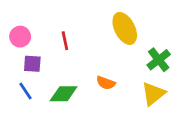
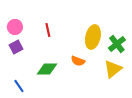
yellow ellipse: (125, 28) -> (93, 37), moved, turned 40
purple square: (32, 64) -> (16, 47), moved, turned -32
blue line: (26, 91) -> (19, 86), moved

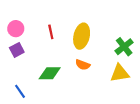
yellow ellipse: (93, 37) -> (82, 36), moved
yellow triangle: (113, 69) -> (120, 73), turned 30

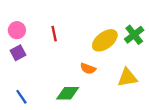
yellow ellipse: (82, 36) -> (105, 40), moved, turned 40
green cross: (124, 47) -> (134, 35), moved
green diamond: (50, 73) -> (68, 93), moved

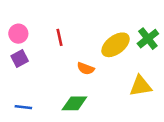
orange semicircle: (88, 69) -> (86, 68), moved
blue line: (21, 97) -> (23, 107), turned -49

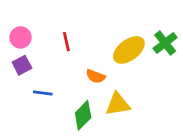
yellow triangle: (140, 86) -> (118, 104), moved
green diamond: (74, 103) -> (83, 115), turned -45
blue line: (23, 107) -> (43, 93), moved

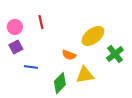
red line: (66, 42) -> (41, 22), moved
green cross: (165, 43) -> (115, 54), moved

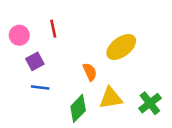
purple square: (16, 47) -> (35, 61), moved
green cross: (115, 54) -> (150, 103), moved
orange semicircle: (69, 55) -> (90, 72), turned -136

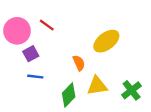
red line: (53, 29) -> (47, 25), turned -42
pink circle: (19, 35) -> (17, 31), size x1.5

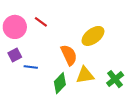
purple square: (31, 54) -> (15, 55), moved
orange semicircle: (79, 63) -> (69, 55), size x1.5

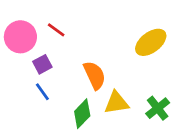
yellow ellipse: (93, 36) -> (151, 42), moved
purple square: (15, 55) -> (42, 64), moved
blue line: (31, 67) -> (42, 92), turned 48

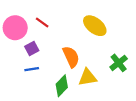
yellow ellipse: (151, 42) -> (95, 26), moved, turned 75
blue line: (42, 92) -> (32, 69), turned -64
green cross: (158, 108) -> (119, 63), moved

